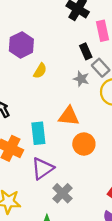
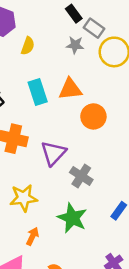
cyan rectangle: (38, 133) -> (38, 92), moved

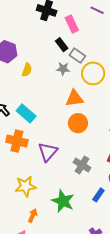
orange triangle: (70, 89) -> (74, 98), moved
cyan rectangle: (38, 92) -> (26, 113), moved, turned -30
gray cross: (81, 176) -> (82, 165), moved

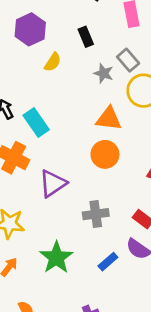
black rectangle: (62, 45) -> (86, 37), moved
gray cross: (82, 165) -> (96, 214), turned 36

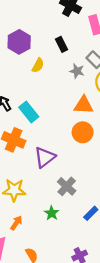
gray cross: (96, 214) -> (67, 186), moved, turned -36
green star: (56, 258) -> (52, 213), size x0.6

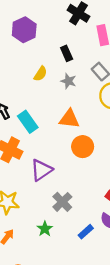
purple hexagon: (19, 42) -> (24, 30), moved
gray star: (77, 71) -> (68, 81), moved
orange triangle: (84, 105) -> (69, 119), moved

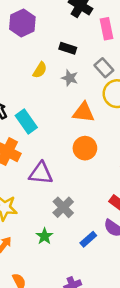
black rectangle: (67, 53) -> (68, 48), turned -49
orange triangle: (69, 119) -> (84, 112), moved
purple triangle: (41, 170) -> (41, 173), turned 40

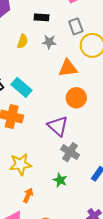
gray rectangle: (104, 68) -> (76, 26), turned 35
purple triangle: (41, 173) -> (58, 126), moved, turned 50

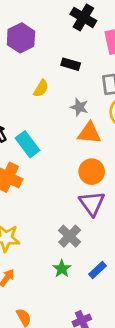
gray star: (49, 42) -> (79, 107), moved
purple triangle: (58, 126) -> (92, 203), moved
green star: (60, 180) -> (62, 269), moved

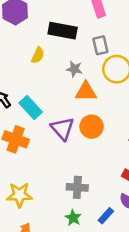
black rectangle: (71, 64) -> (63, 31), size x1.6
purple triangle: (92, 203) -> (63, 129), moved
gray cross: (70, 236) -> (77, 187), turned -35

